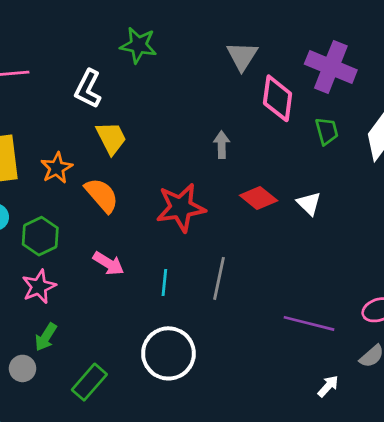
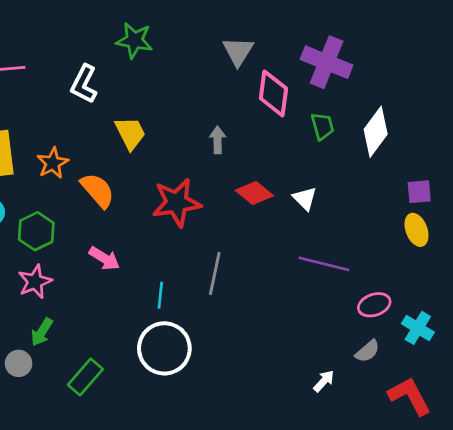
yellow trapezoid: (111, 138) -> (130, 133), moved
cyan line: (164, 283) -> (160, 295), moved
purple line: (309, 323) -> (324, 264), moved

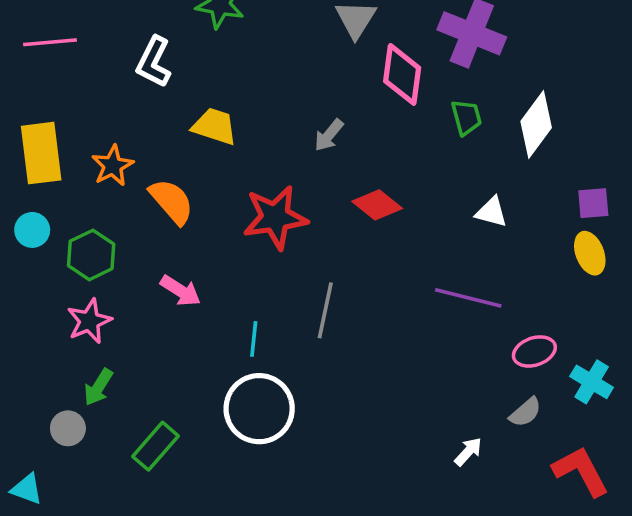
yellow trapezoid: (130, 133) -> (214, 126), turned -45
gray arrow: (218, 140) -> (329, 135), turned -140
white triangle: (305, 198) -> (491, 212), moved, turned -30

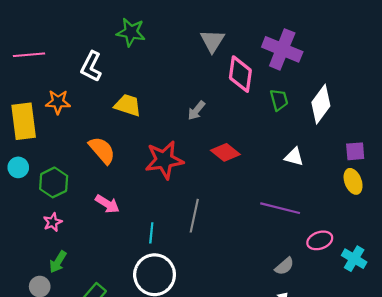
orange star: (113, 166) -> (58, 102), moved, turned 30
pink star: (89, 321) -> (53, 222), size x0.7
gray semicircle: (525, 412) -> (284, 266), moved

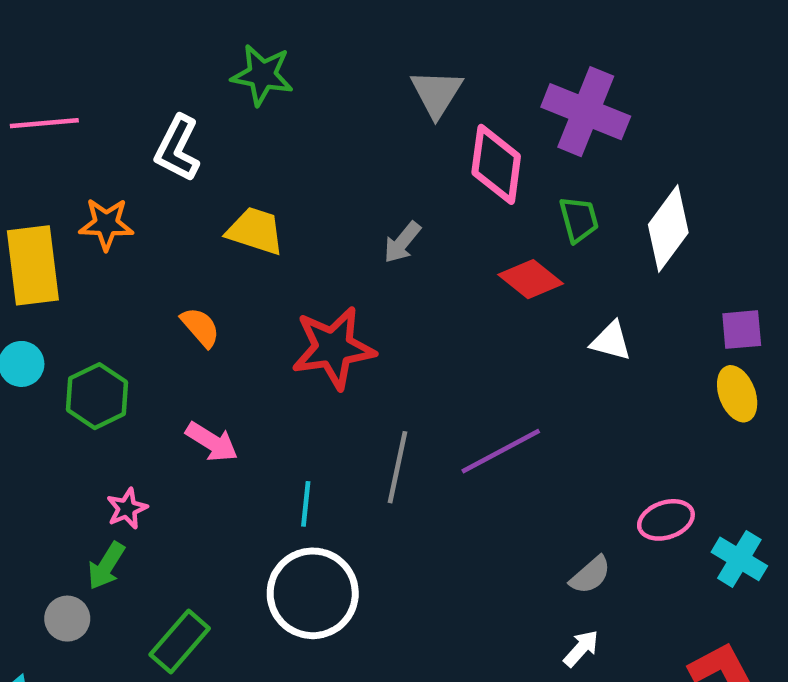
orange semicircle: (102, 150) -> (200, 327), size x0.7
red diamond: (225, 152) -> (531, 279), moved
purple line: (280, 208) -> (501, 451), moved, turned -42
pink star: (53, 222) -> (127, 508), moved

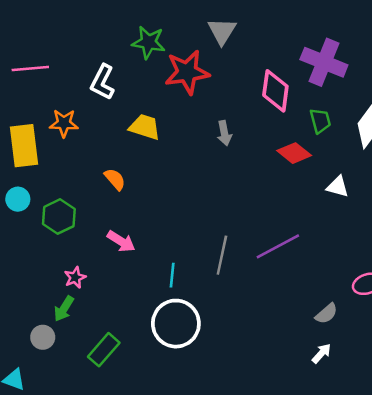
gray triangle: (437, 93) -> (222, 31), moved
gray arrow: (402, 242) -> (224, 133), turned -50
red star: (333, 348) -> (187, 72), moved

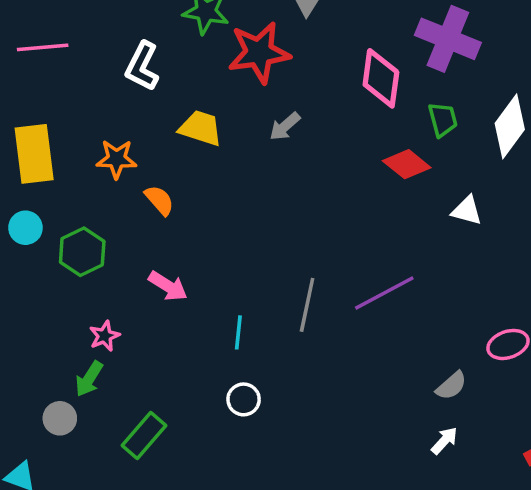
orange star: (64, 123) -> (116, 159), moved
gray arrow: (224, 133) -> (285, 126), moved, turned 60
white circle: (176, 324) -> (244, 399), size x0.5

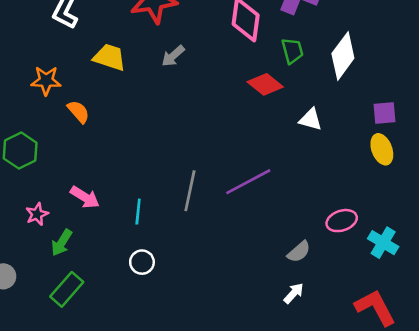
pink arrow: (168, 286) -> (85, 197), moved
green arrow: (89, 379) -> (62, 243), moved

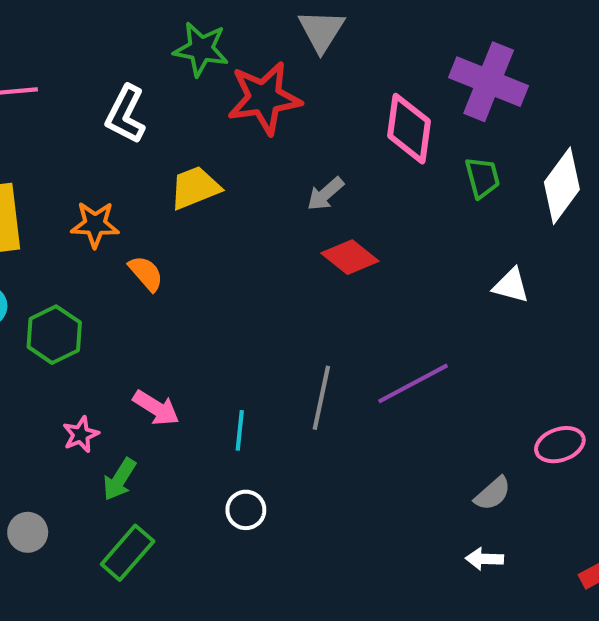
gray arrow: (173, 56) -> (325, 194), moved
yellow trapezoid: (110, 57) -> (195, 188), turned -40
red diamond: (265, 84) -> (350, 257), moved
white arrow: (294, 293) -> (484, 559), turned -130

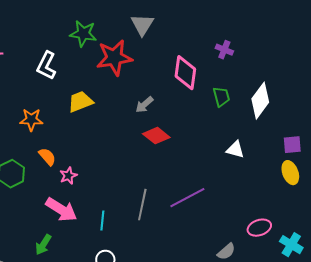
purple cross: (489, 82) -> (224, 50), size x0.5
orange semicircle: (146, 273) -> (47, 157), moved
pink arrow: (156, 408) -> (61, 210), size x1.4
pink star: (81, 434) -> (68, 176), moved

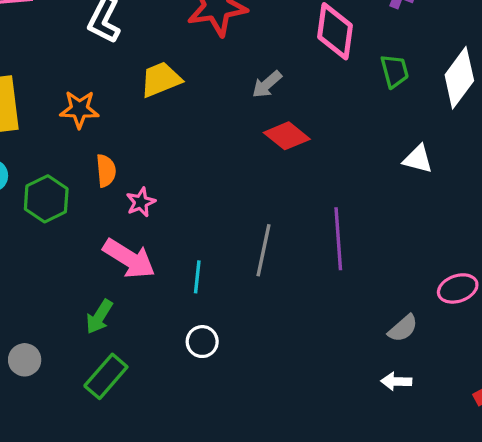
orange semicircle: (47, 157) -> (106, 171), turned 36
purple line: (187, 198) -> (338, 239), turned -66

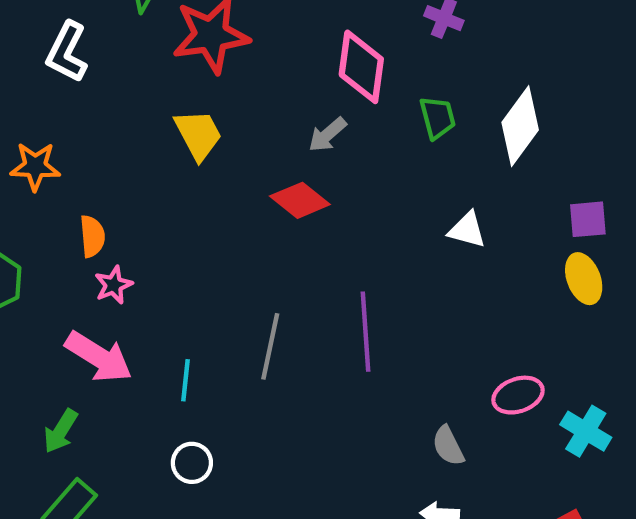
yellow trapezoid: (161, 79) -> (198, 135), moved, turned 84
gray arrow: (267, 84) -> (327, 135), moved
orange semicircle: (106, 171) -> (92, 236), moved
gray semicircle: (403, 328) -> (448, 446), turned 104

